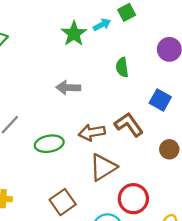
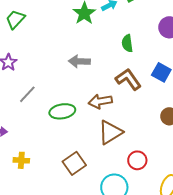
brown L-shape: (129, 125) -> (128, 79), moved
red circle: (133, 199) -> (137, 160), size x0.7

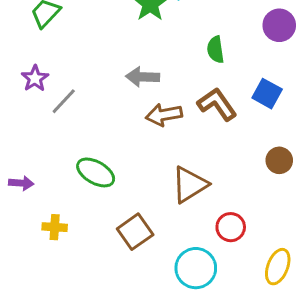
gray line: (27, 94) -> (64, 101), moved
brown arrow: (100, 101) -> (164, 115), moved
green ellipse: (62, 111) -> (96, 172), moved, turned 40

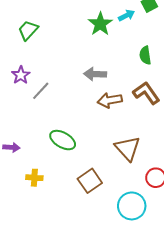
brown triangle: (190, 185) -> (128, 148), turned -40

